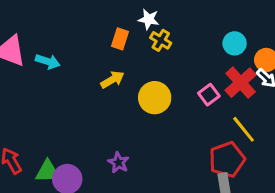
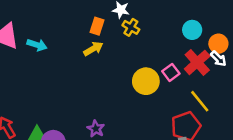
yellow arrow: (112, 80) -> (93, 49), moved
yellow circle: (155, 98) -> (146, 81), moved

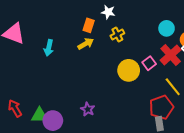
yellow cross: (131, 27) -> (117, 35), moved, turned 32
cyan arrow: (37, 45) -> (49, 48), moved, turned 84

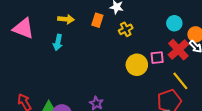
yellow arrow: (86, 44) -> (66, 19), moved, turned 35
pink square: (149, 63) -> (157, 58), turned 32

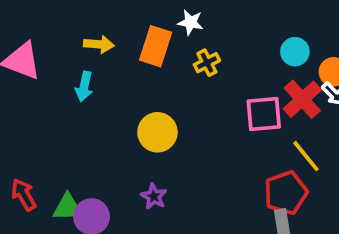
orange rectangle: (97, 20) -> (156, 46), size x1.5
pink square: (157, 58) -> (264, 114), size x1.5
yellow circle: (137, 65) -> (157, 132), moved

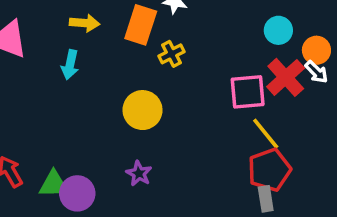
yellow cross: (207, 63) -> (171, 54), moved
yellow line: (306, 156) -> (266, 134), moved

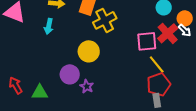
yellow cross: (171, 54) -> (105, 20), size x1.6
purple circle: (77, 193) -> (70, 74), moved

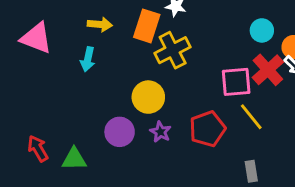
red pentagon: (159, 84) -> (207, 129), moved
purple star: (87, 86) -> (160, 132), moved

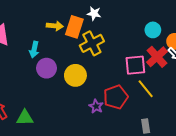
yellow arrow: (100, 24) -> (55, 26), moved
purple circle: (120, 132) -> (47, 68), moved
purple star: (160, 132) -> (96, 106), moved

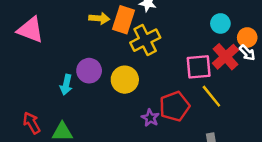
cyan arrow: (34, 50) -> (66, 85), moved

